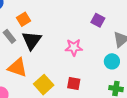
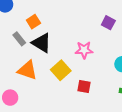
black triangle: (32, 40) -> (42, 43), turned -35
yellow square: (44, 85) -> (61, 70), moved

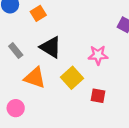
orange square: (33, 22) -> (38, 13), moved
gray rectangle: (19, 39) -> (16, 51), moved

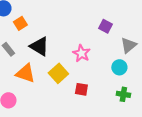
orange square: (38, 13) -> (20, 23), moved
pink star: (98, 55) -> (81, 53), turned 30

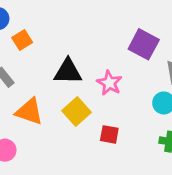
purple square: (105, 26) -> (144, 44), size x1.5
black triangle: (39, 46) -> (68, 71), moved, turned -30

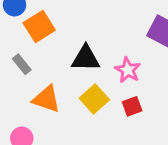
orange square: (22, 40) -> (39, 26), size x1.5
red square: (109, 134) -> (132, 106), moved, turned -30

